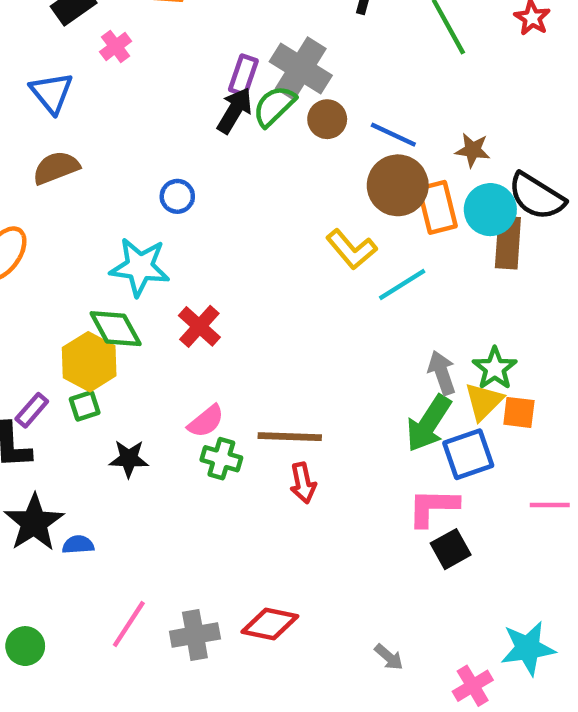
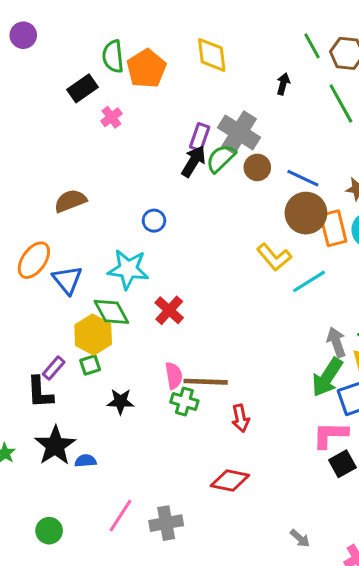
blue triangle: (52, 93) -> (67, 280), moved
pink semicircle: (206, 421) -> (174, 376), turned -60
brown line: (290, 437) -> (206, 382), moved
red diamond: (270, 624) -> (230, 481), moved

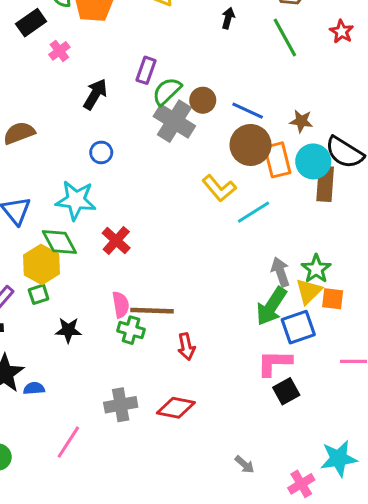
gray cross: (239, 132) -> (174, 121), moved
black arrow: (193, 161) -> (95, 94), moved
gray cross: (166, 523) -> (121, 405), moved

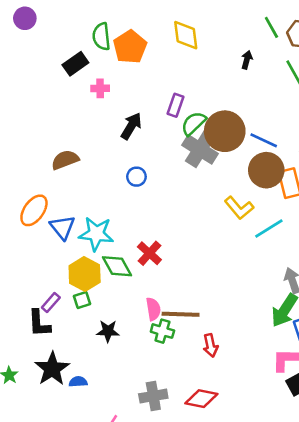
pink cross: (59, 51) -> (100, 88), turned 36
brown circle: (203, 100) -> (225, 131), size x1.8
cyan star: (76, 200) -> (96, 234), moved
green diamond: (59, 242) -> (117, 266), moved

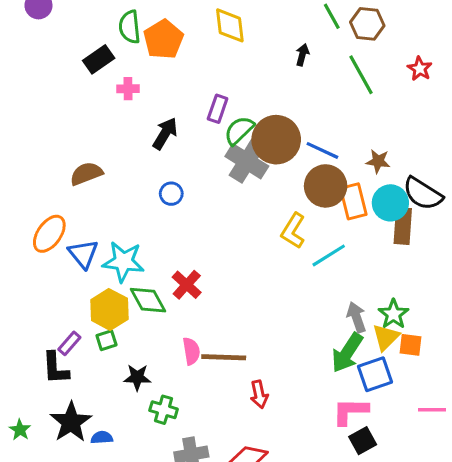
yellow L-shape: (239, 208) -> (293, 231), turned 72
green cross: (162, 331) -> (164, 410), moved

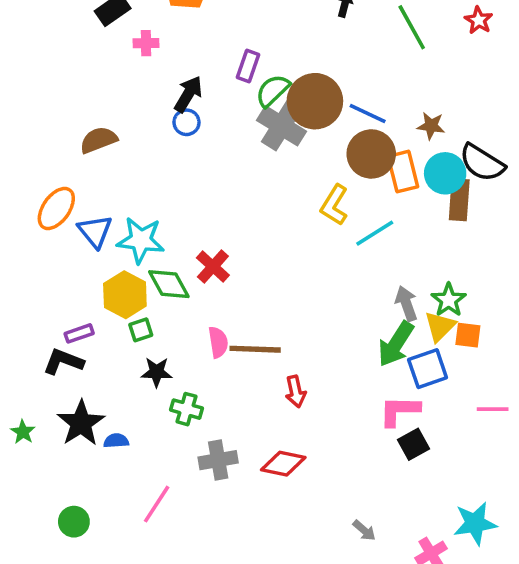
blue circle: (171, 194) -> (186, 122), moved
green square: (106, 340) -> (141, 330), moved
purple rectangle: (69, 343) -> (79, 333), turned 30
black L-shape: (55, 368) -> (63, 362), turned 114

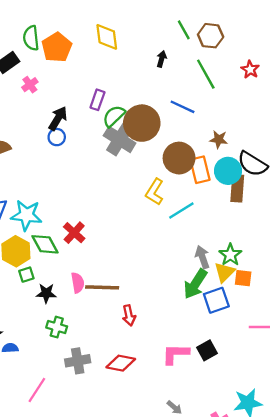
pink cross: (146, 43) -> (30, 85), turned -35
blue line: (368, 113) -> (183, 107), moved
black star: (157, 372) -> (46, 293), moved
pink L-shape: (399, 411) -> (176, 354), moved

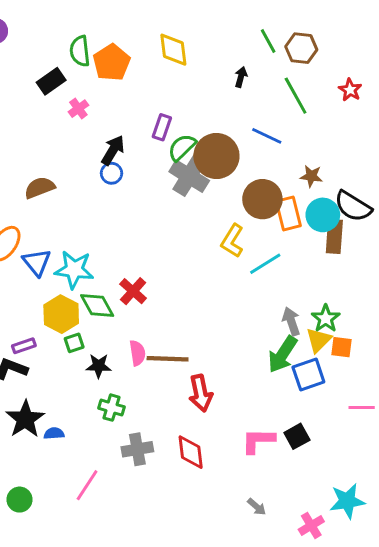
red arrow: (129, 315) -> (201, 393), size x1.4
red diamond: (121, 363) -> (191, 452), turned 72

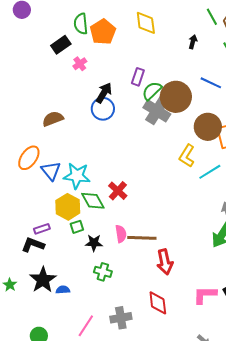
blue circle: (112, 173) -> (103, 109), size x1.5
gray cross: (137, 449) -> (121, 318), moved

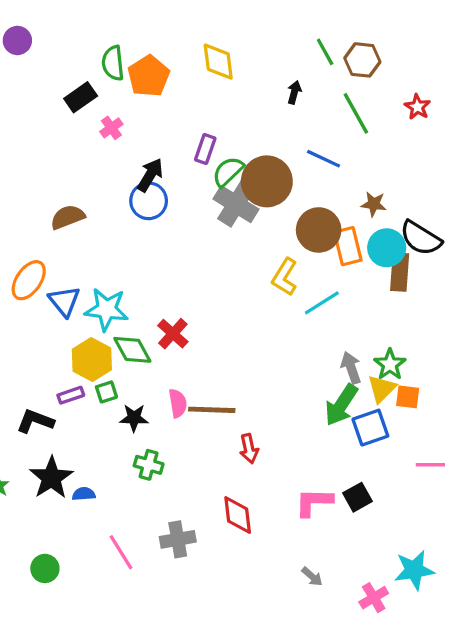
purple rectangle: (42, 229) -> (71, 395), moved
red arrow: (165, 262) -> (249, 449), size x0.7
pink line: (86, 326) -> (121, 552), turned -65

